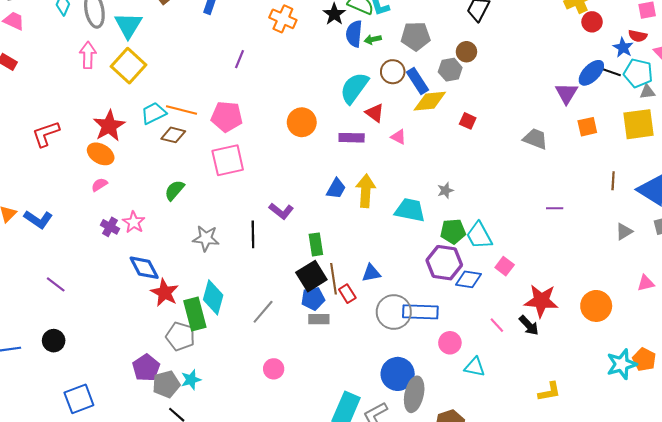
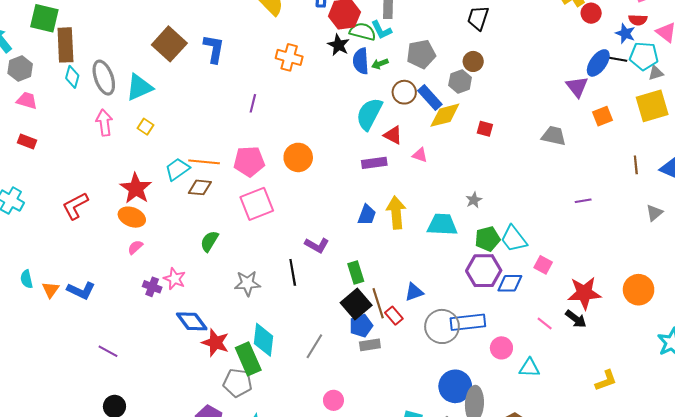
cyan triangle: (128, 25) -> (139, 87), turned 44
yellow square: (128, 66) -> (146, 127), size x0.5
orange circle: (302, 122) -> (298, 157), moved

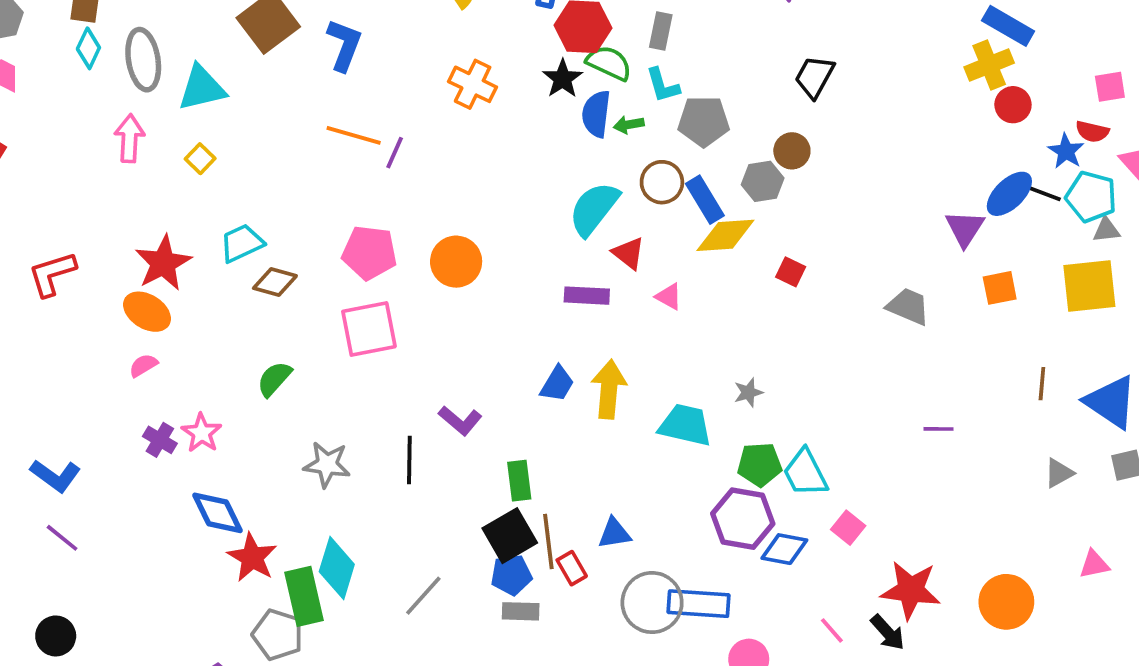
cyan L-shape: (381, 30) -> (663, 85), moved
orange line: (204, 162) -> (354, 135), moved
blue L-shape: (81, 290) -> (55, 476), moved

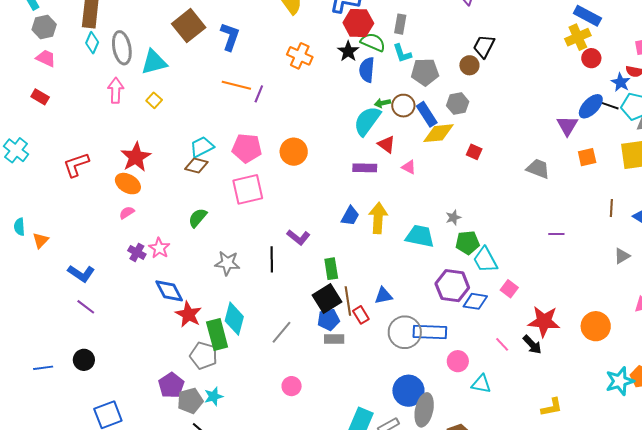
green arrow: (629, 125) -> (382, 103), moved
brown circle: (792, 151) -> (469, 65), moved
cyan trapezoid: (242, 243) -> (202, 147), moved
green pentagon: (760, 464) -> (467, 243), moved

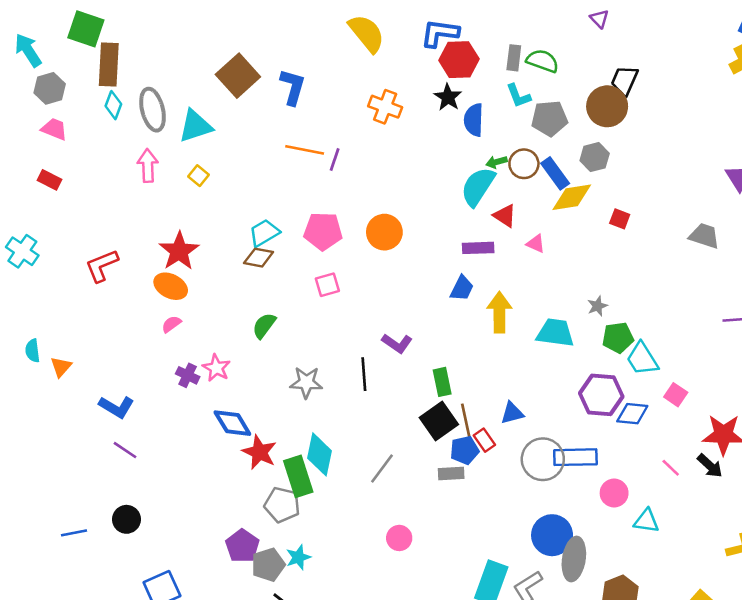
green semicircle: (373, 42) -> (543, 61), moved
brown circle: (469, 65) -> (607, 106), size x1.6
pink square: (248, 189) -> (327, 285), size x0.6
blue trapezoid: (350, 216) -> (462, 288), moved
blue pentagon: (328, 320) -> (465, 450), moved

